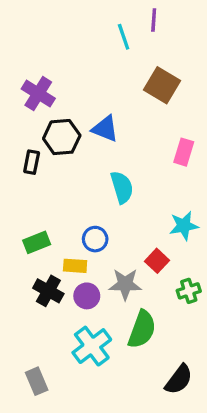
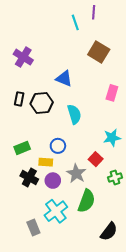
black hexagon: (62, 137) -> (42, 103), moved
gray star: (125, 284) -> (76, 173), turned 30
gray rectangle: (37, 381) -> (33, 227), moved

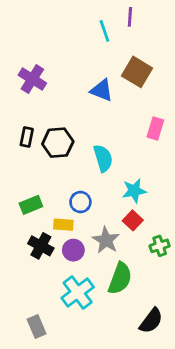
blue triangle: (64, 79) -> (102, 90), moved
cyan star: (112, 138) -> (134, 191), moved
gray rectangle: (33, 227) -> (37, 326), moved

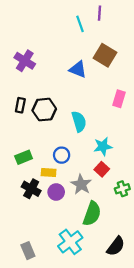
cyan cross: (78, 293) -> (70, 242), moved

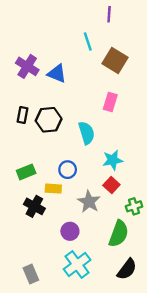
cyan line: (80, 24) -> (88, 41), moved
blue triangle: (78, 69) -> (57, 74), moved
pink rectangle: (119, 99) -> (110, 102), moved
purple circle: (56, 192) -> (70, 231), moved
green semicircle: (92, 214) -> (119, 234), moved

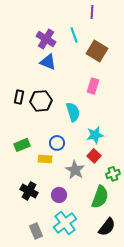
purple cross: (27, 66) -> (46, 39), moved
black cross: (34, 206) -> (29, 191), moved
gray rectangle: (31, 274) -> (36, 231), moved

